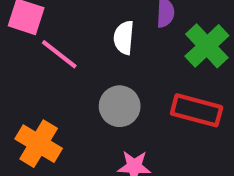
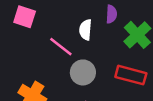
pink line: (59, 54) -> (61, 47), moved

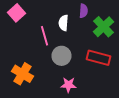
pink square: (25, 17) -> (16, 13), turned 30
pink line: (61, 47) -> (44, 36), turned 36

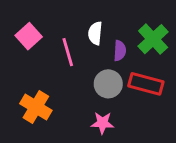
purple semicircle: (84, 11) -> (120, 51), moved
pink square: (16, 13) -> (29, 36), moved
gray circle: (62, 56) -> (108, 84), moved

